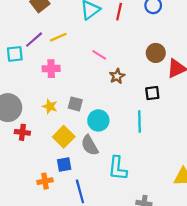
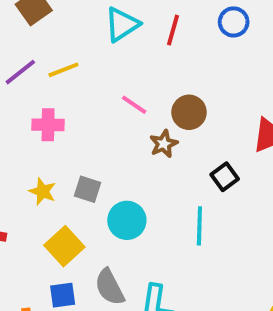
brown circle: (156, 53) -> (189, 112), moved
black square: (152, 93) -> (225, 177), turned -32
gray semicircle: (90, 145) -> (110, 287), moved

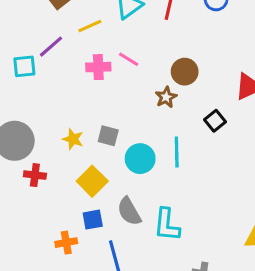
yellow line: (63, 70) -> (90, 26), moved
pink line: (134, 105) -> (129, 59), moved
pink cross: (48, 125) -> (98, 67), moved
cyan line: (199, 226) -> (177, 152), moved

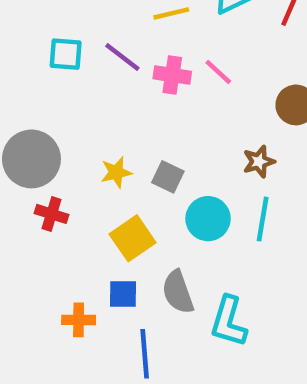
purple line: (51, 47) -> (122, 57), moved, turned 68
brown star: (166, 97) -> (259, 162), moved
yellow star: (73, 139) -> (116, 172), turned 30

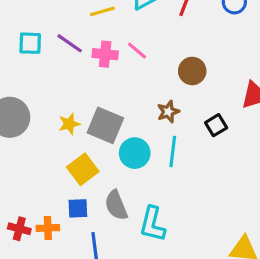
gray square: (168, 177) -> (105, 125), size x1.6
red cross: (52, 214) -> (19, 229), moved

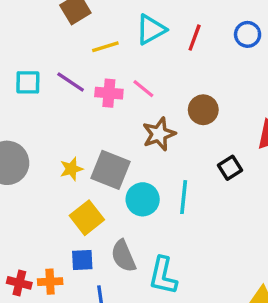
brown star: (168, 112) -> (159, 134), moved, size x1.4

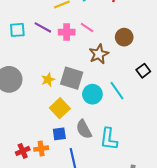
cyan line: (184, 197) -> (117, 91), turned -36
red cross: (19, 283) -> (23, 151), turned -32

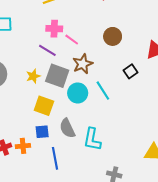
purple line: (43, 27) -> (47, 50), moved
pink line: (87, 28) -> (72, 40), moved
brown star: (99, 54) -> (83, 64), moved
yellow square: (60, 108) -> (44, 106), turned -30

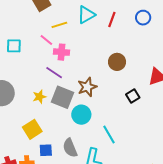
pink line: (72, 40) -> (46, 40), moved
cyan line: (103, 91) -> (109, 135), moved
yellow square: (44, 106) -> (32, 129), moved, turned 36

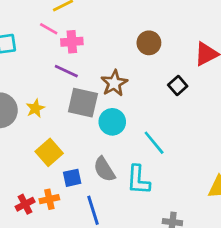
yellow star: (39, 97) -> (35, 108), moved

